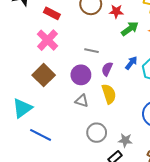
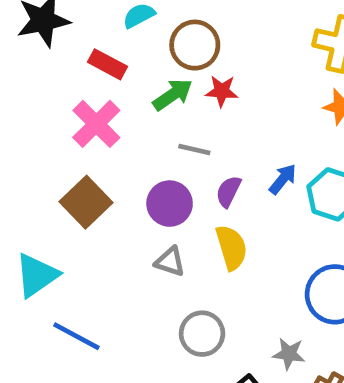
red star: (116, 11) -> (222, 91), moved
green arrow: (130, 29) -> (173, 95), moved
gray star: (125, 140) -> (289, 354), moved

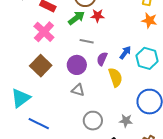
yellow semicircle: (231, 247) -> (115, 77), moved
gray star: (289, 354) -> (126, 121), moved

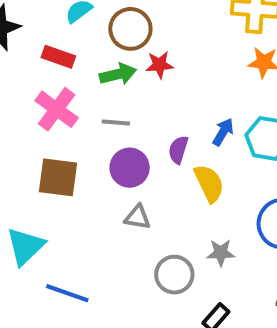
green arrow: (76, 18) -> (118, 74), turned 30
gray line: (87, 41) -> (116, 123), moved
brown square: (41, 66) -> (58, 177), turned -30
gray star: (126, 121) -> (221, 253), moved

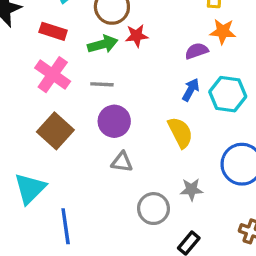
purple semicircle: (178, 150) -> (197, 51), moved, turned 55
brown square: (58, 177) -> (55, 131), turned 36
blue line: (67, 293) -> (66, 226), turned 64

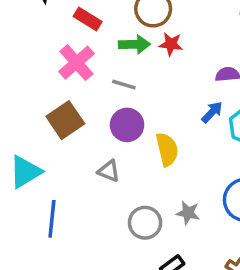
yellow semicircle: (180, 132) -> (167, 149), moved
gray triangle: (122, 162) -> (109, 171), moved

